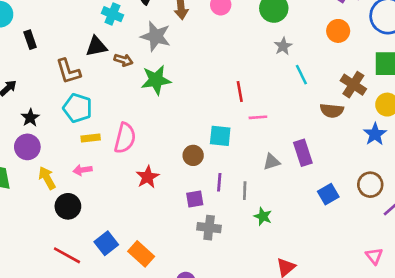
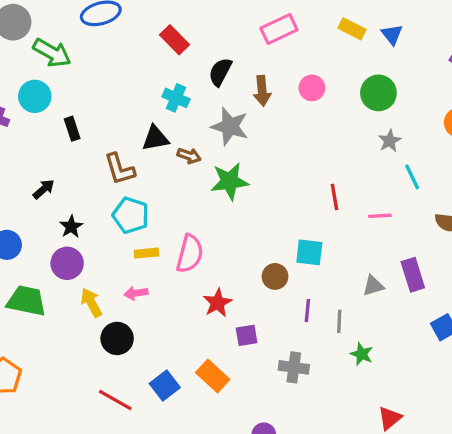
pink line: (258, 117) -> (380, 216), moved
purple square: (195, 199) -> (247, 335), moved
orange rectangle: (141, 254) -> (213, 376), moved

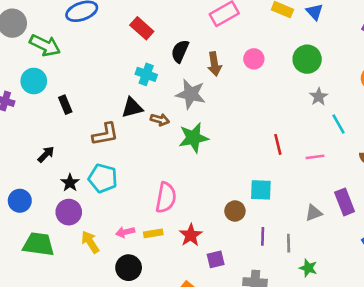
brown L-shape: (120, 169) -> (105, 134), turned -80
cyan pentagon: (131, 215) -> (103, 178), moved
yellow rectangle: (147, 253) -> (153, 233), moved
black circle: (117, 338) -> (129, 268), moved

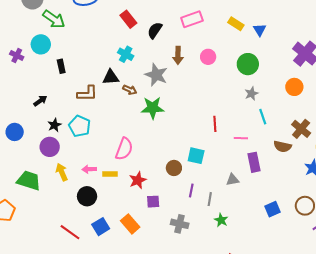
black semicircle: (180, 51) -> (155, 30), moved
purple rectangle: (345, 202) -> (254, 162), moved
green trapezoid: (39, 244) -> (29, 180), moved

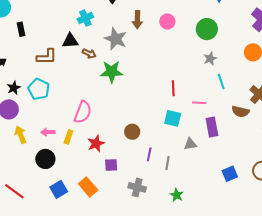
cyan cross: (126, 54) -> (85, 18), turned 35
cyan square: (196, 156) -> (173, 118), moved
yellow rectangle: (110, 174) -> (68, 137), turned -72
green star: (221, 220) -> (177, 195), moved
red line: (70, 232) -> (14, 191), moved

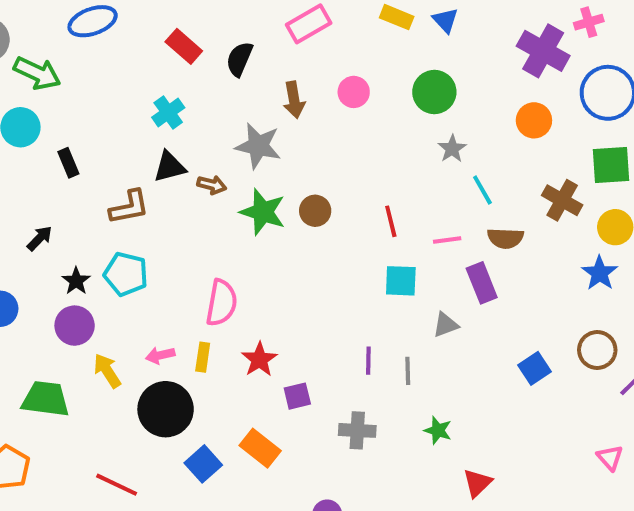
cyan cross: (85, 18) -> (168, 112), moved
green star: (112, 72) -> (263, 212), turned 30
brown semicircle: (241, 111) -> (505, 238), moved
brown circle: (132, 132) -> (315, 211), moved
black circle: (45, 159) -> (166, 409), size x1.4

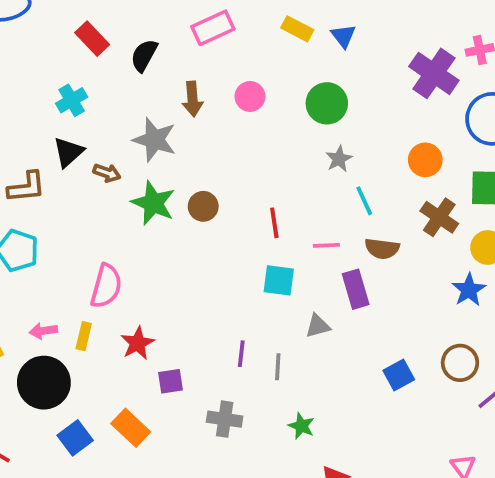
orange circle: (534, 120) -> (425, 160), moved
black triangle: (170, 167) -> (68, 152), turned -32

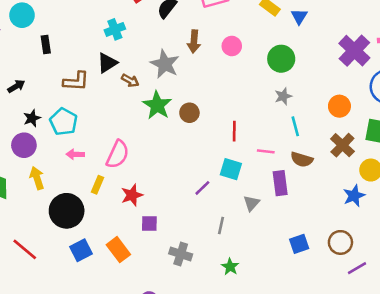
gray triangle: (318, 326) -> (251, 203), turned -42
pink arrow: (43, 331) -> (75, 154), moved
purple line: (241, 354) -> (202, 188), moved, turned 30

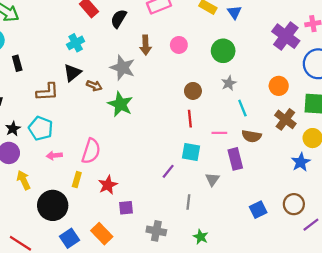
brown circle: (189, 113) -> (193, 91), moved

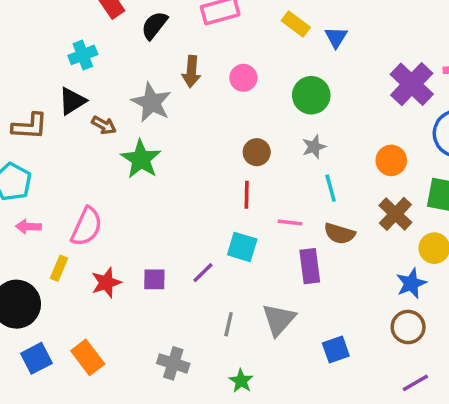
gray triangle: (212, 179) -> (279, 320), moved, size x1.5
brown circle: (294, 204) -> (408, 327), moved
purple square: (126, 208) -> (154, 279), moved

